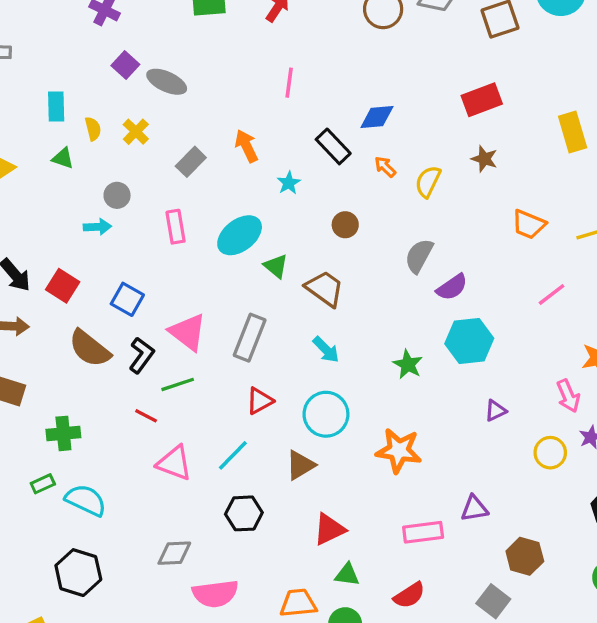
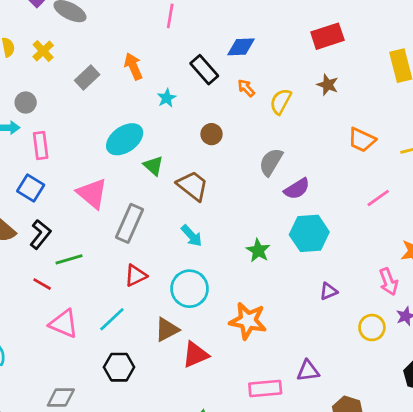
pink rectangle: (176, 227) -> (41, 146), moved
pink triangle: (188, 332) -> (92, 194), moved
red triangle: (329, 529) -> (196, 355), moved

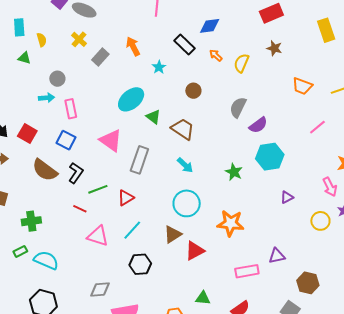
yellow cross: (43, 51) -> (79, 39), moved
red triangle: (136, 276) -> (126, 198), moved

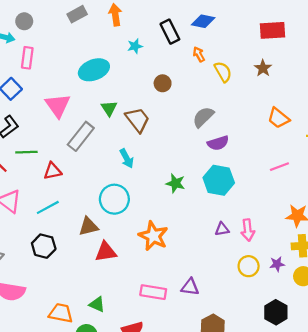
yellow semicircle: (241, 63) -> (223, 72), turned 108
green triangle: (153, 117) -> (109, 108), moved
green star: (234, 172) -> (175, 183), turned -30
pink arrow: (330, 187) -> (248, 230), moved

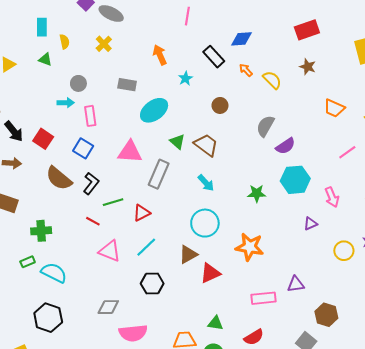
gray rectangle: (77, 14) -> (127, 85), moved, turned 54
pink triangle: (58, 106) -> (130, 152), turned -35
pink arrow: (248, 230) -> (332, 197), moved

